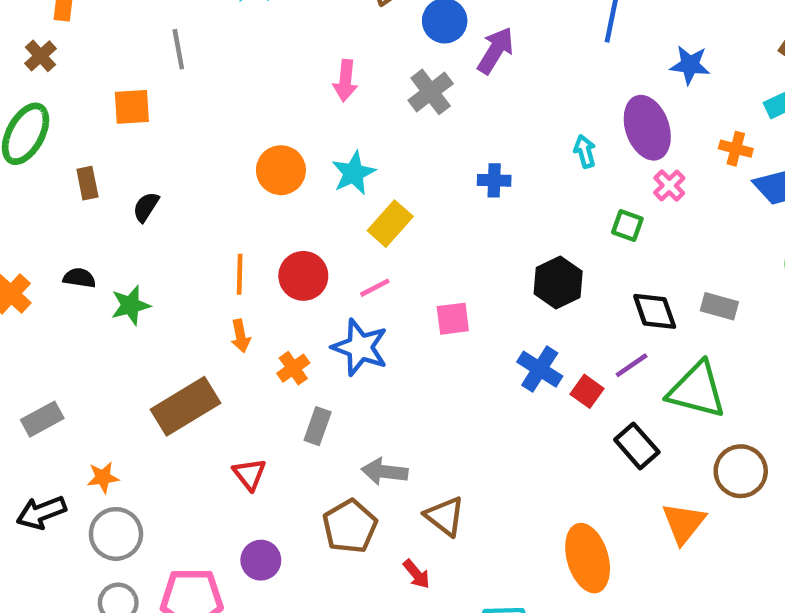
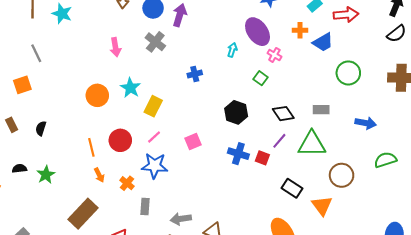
cyan arrow: (585, 151) -> (232, 50), turned 48
green square: (627, 226) -> (260, 78), turned 32
gray rectangle: (719, 306) -> (321, 110), moved
black rectangle: (637, 446) -> (292, 188), moved

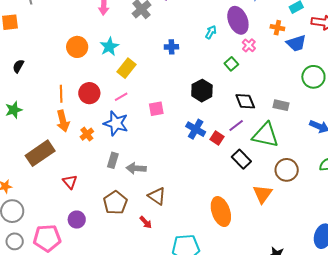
orange arrow: (99, 175) -> (63, 121), size x1.5
black rectangle: (292, 188) -> (241, 159), moved
gray rectangle: (145, 206) -> (113, 160), moved
gray arrow: (181, 219) -> (136, 168), moved

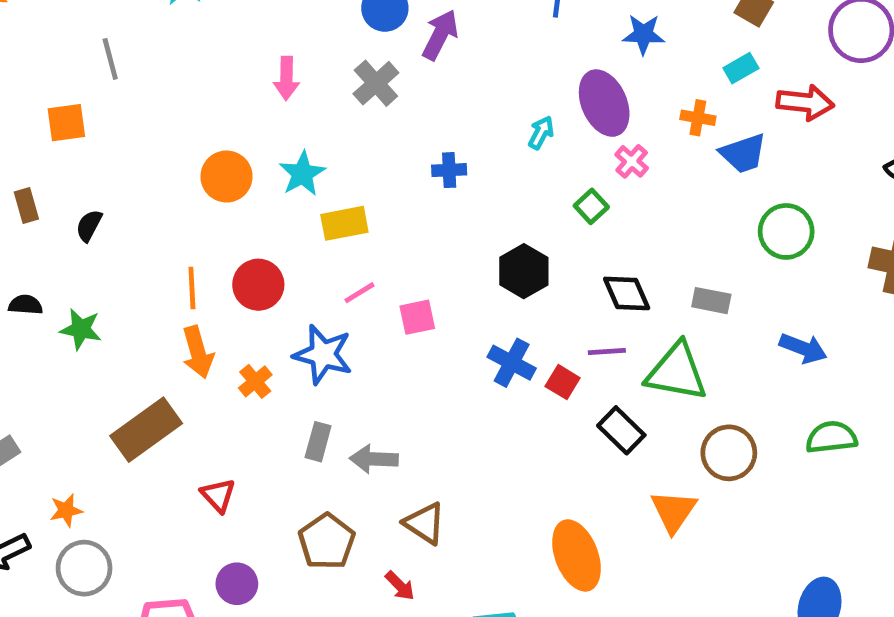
yellow rectangle: (127, 68) -> (344, 223), turned 42
pink line: (121, 97) -> (360, 293), moved
green star: (14, 110) -> (81, 329), turned 30
purple line: (236, 126) -> (607, 351), turned 35

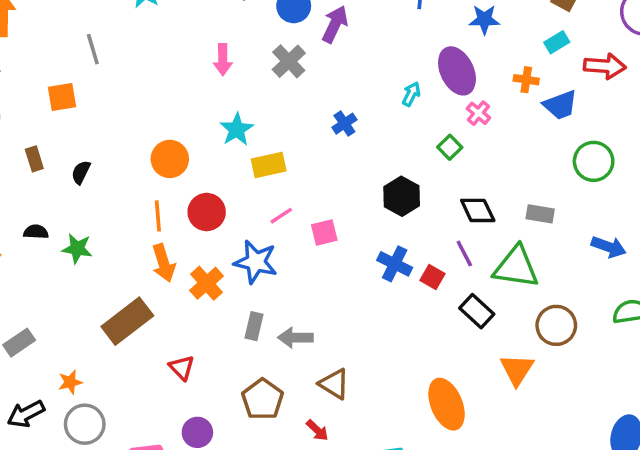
blue cross: (449, 170) -> (344, 124), turned -30
orange circle: (227, 177) -> (170, 159), moved
purple line: (607, 351) -> (464, 253), turned 68
orange cross: (255, 381) -> (207, 283), size x1.4

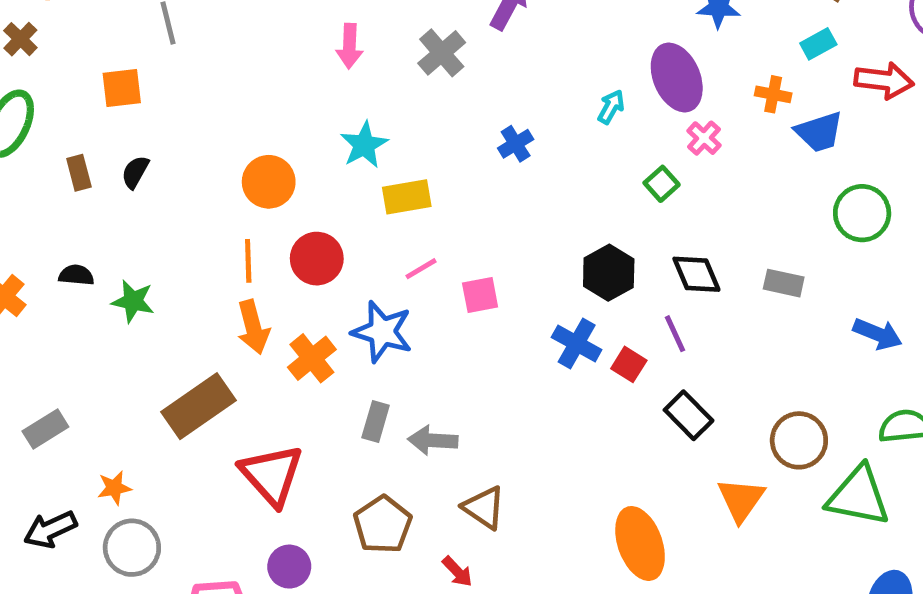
black semicircle: (81, 172) -> (135, 172), moved
black hexagon: (402, 196) -> (609, 273), moved
green triangle: (516, 267) -> (858, 496), moved
red triangle: (182, 368) -> (272, 475), size x1.8

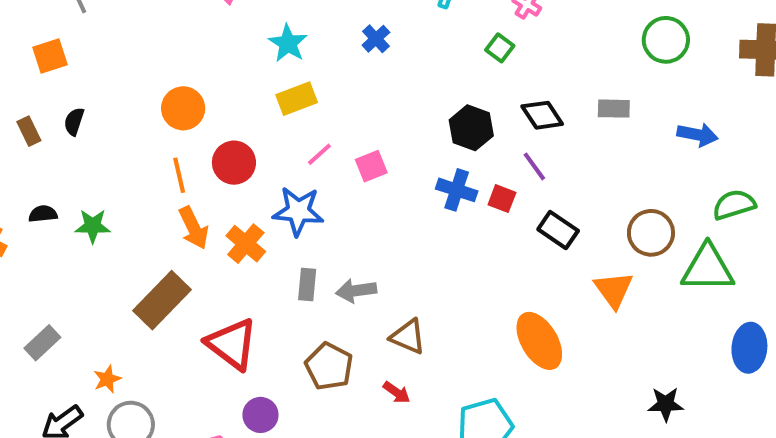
cyan star: (364, 145) -> (288, 43), moved

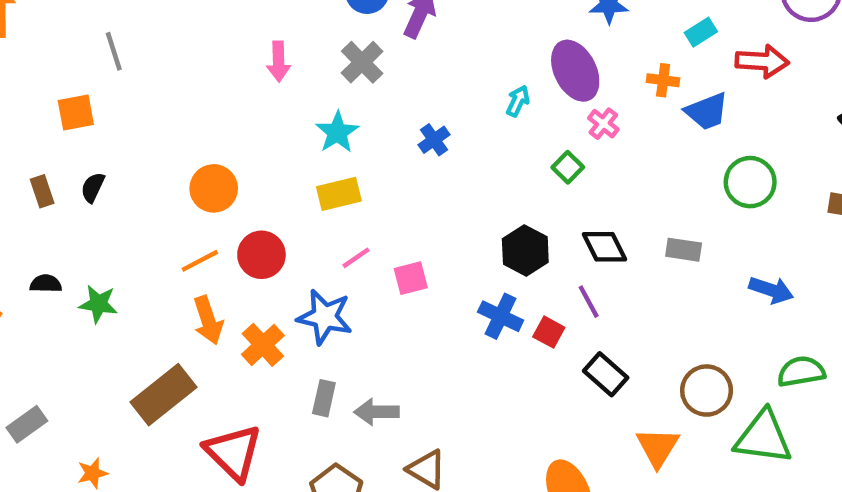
orange line: (179, 175) -> (200, 261), turned 68

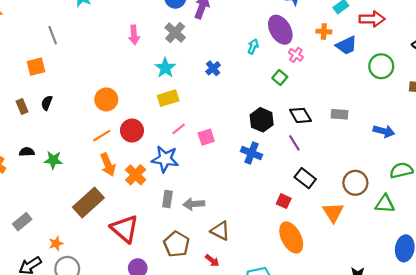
green circle: (750, 182) -> (381, 66), moved
red square: (549, 332) -> (284, 201), moved
green triangle: (763, 437) -> (385, 204), size x0.7

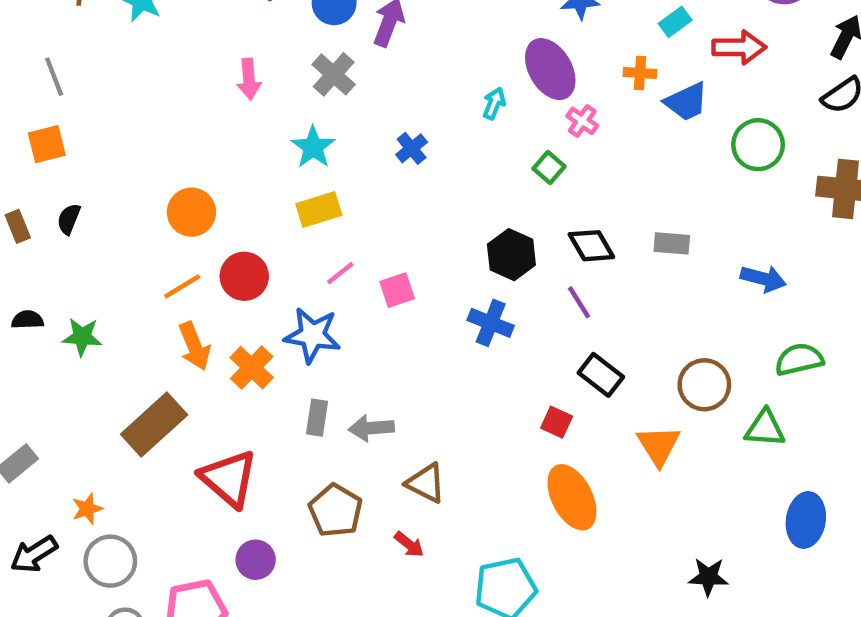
gray line: (53, 35) -> (54, 77), moved

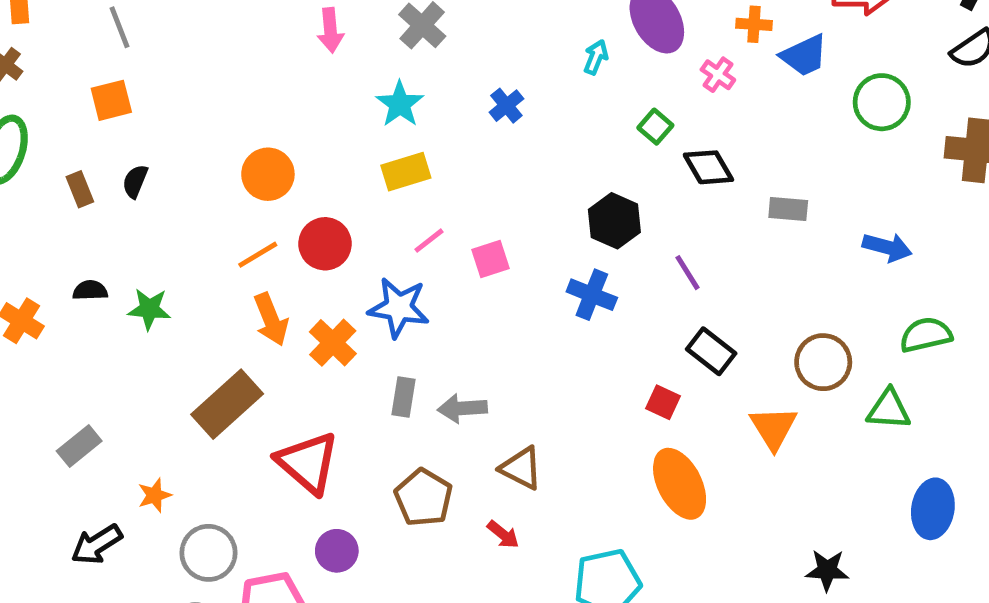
pink cross: (582, 121) -> (718, 75), moved
black diamond: (591, 246) -> (708, 167), moved
gray circle: (110, 561) -> (209, 553), moved

